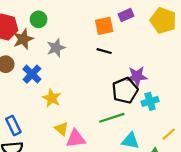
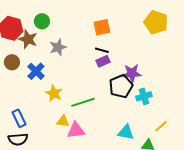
purple rectangle: (126, 15) -> (103, 61), moved
brown star: (23, 39) -> (28, 39), turned -30
green line: (112, 118) -> (83, 102), moved
yellow triangle: (61, 129) -> (63, 121), turned -32

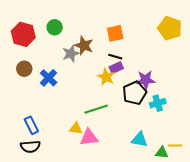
brown star: (28, 39) -> (84, 45), moved
yellow star: (54, 93) -> (106, 77), moved
yellow line: (161, 126) -> (175, 146), moved, turned 40

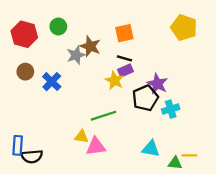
purple star: (146, 80) -> (157, 84), turned 30
blue rectangle: (31, 125) -> (18, 145), moved, turned 30

